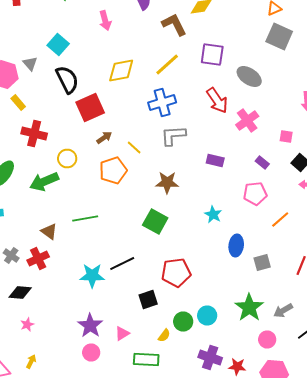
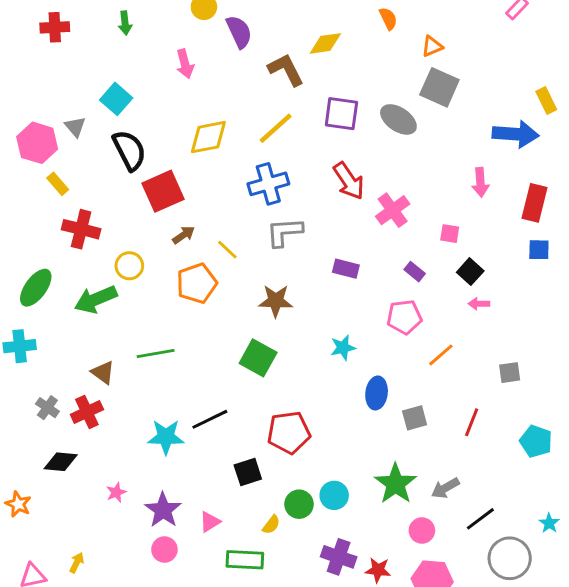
gray ellipse: (249, 76) -> (398, 119), moved
cyan star: (213, 214) -> (343, 348), turned 30
pink star: (27, 324) -> (116, 492), moved

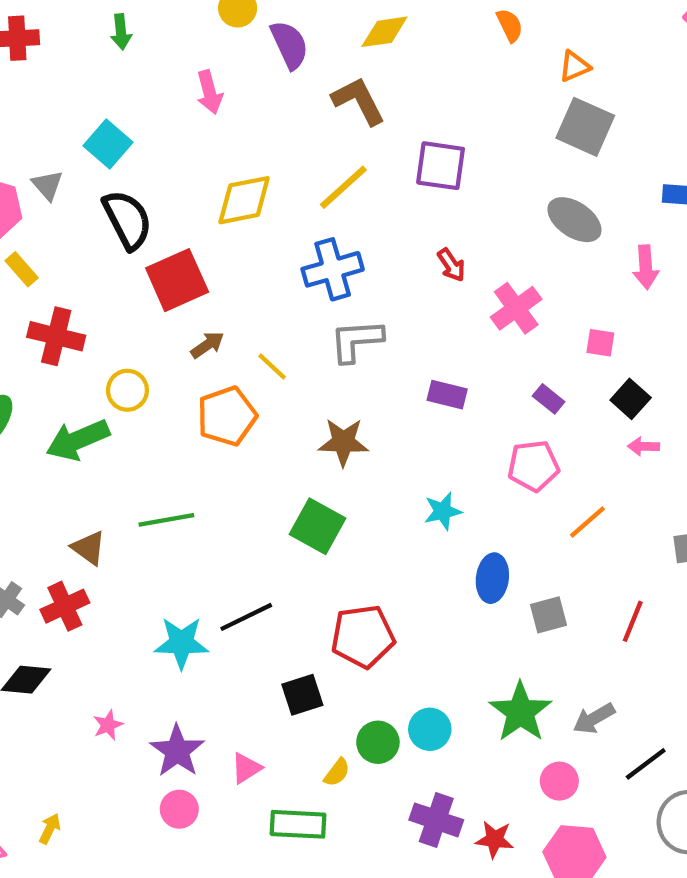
yellow diamond: (325, 43) -> (384, 32), moved
gray ellipse: (398, 119) -> (574, 220), moved
red arrow: (349, 181) -> (451, 265), size x0.6

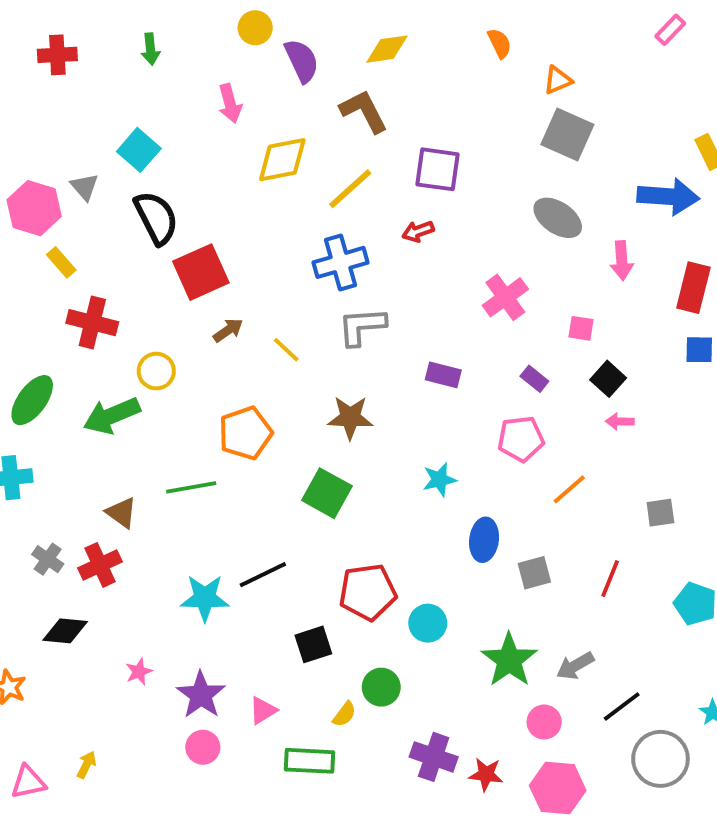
yellow diamond: (244, 200) -> (282, 160), moved
red arrow: (451, 265) -> (418, 231), moved, turned 104
orange pentagon: (227, 416) -> (245, 433), moved
cyan circle: (430, 729) -> (428, 623), moved

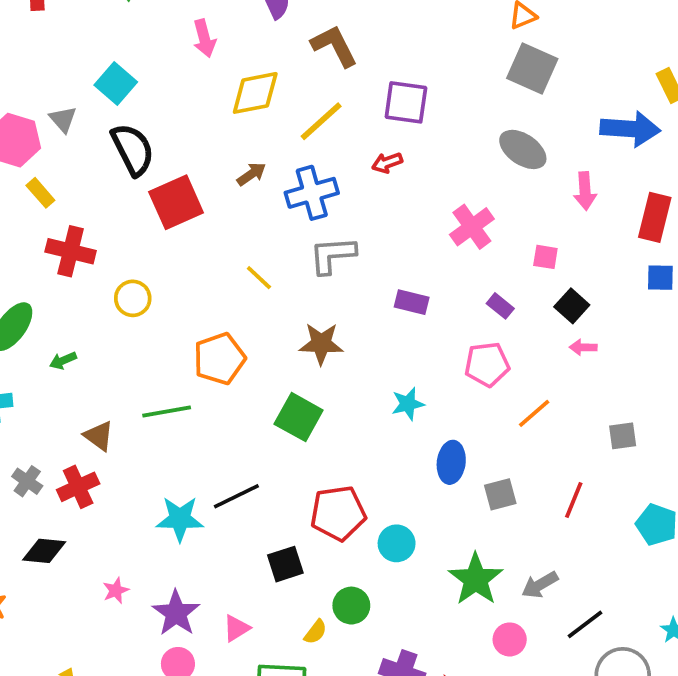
brown arrow: (228, 330) -> (251, 174), moved
green arrow: (112, 416) -> (63, 361), moved, size x0.5

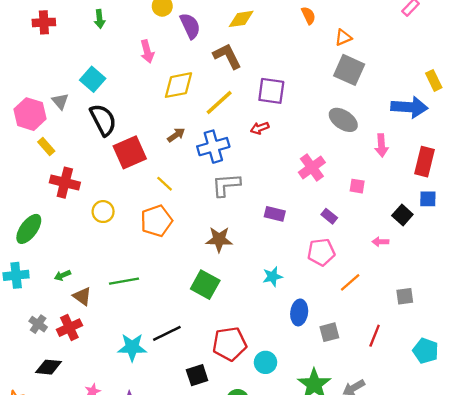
yellow line: (259, 278) -> (165, 184), moved
black square: (572, 306) -> (402, 215), moved
orange pentagon: (219, 359) -> (156, 221), moved
green arrow: (63, 361) -> (62, 275), moved

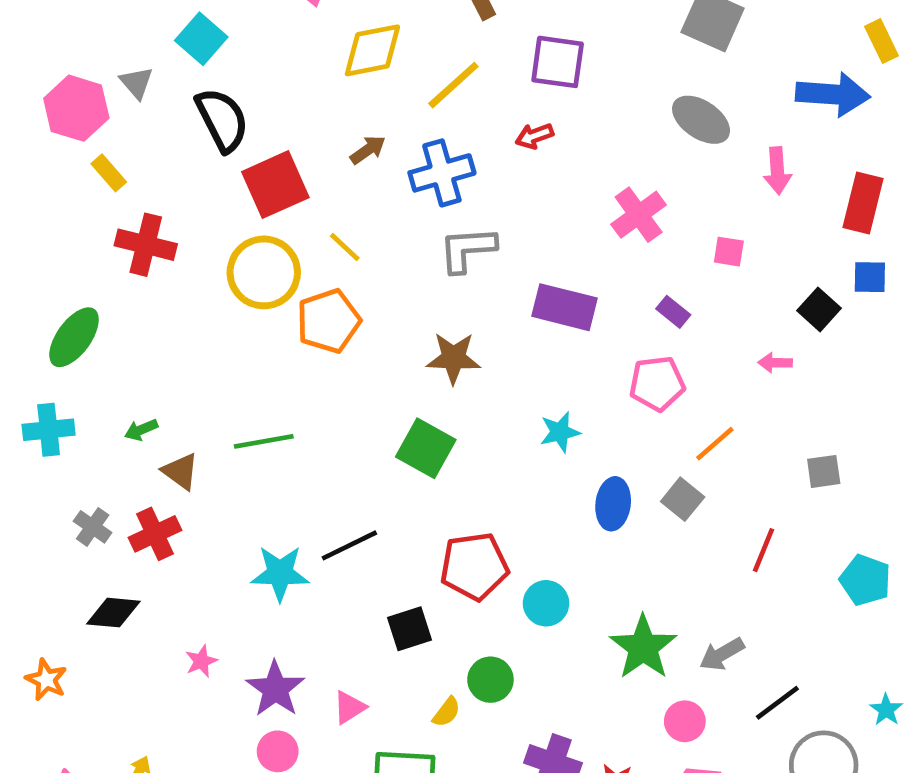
yellow circle: (103, 212) -> (264, 272), moved, size x1.6
purple rectangle: (275, 214) -> (565, 307), size x1.5
gray square: (329, 332) -> (683, 499), moved, turned -36

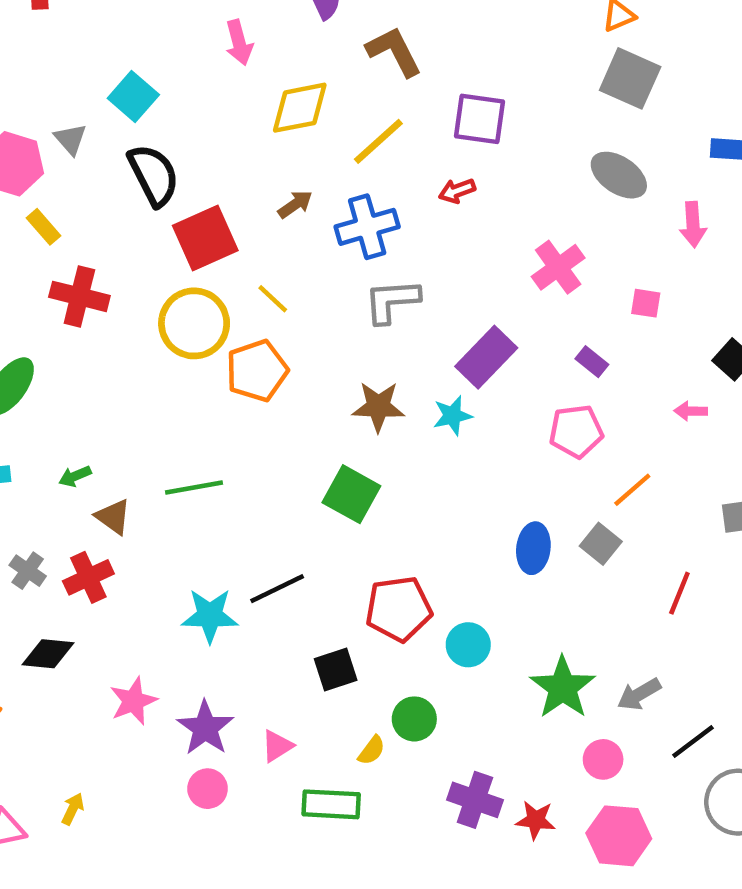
purple rectangle: (565, 307) -> (486, 357), turned -60
cyan star: (560, 432) -> (452, 416), moved
pink star: (201, 661) -> (133, 701), size x1.5

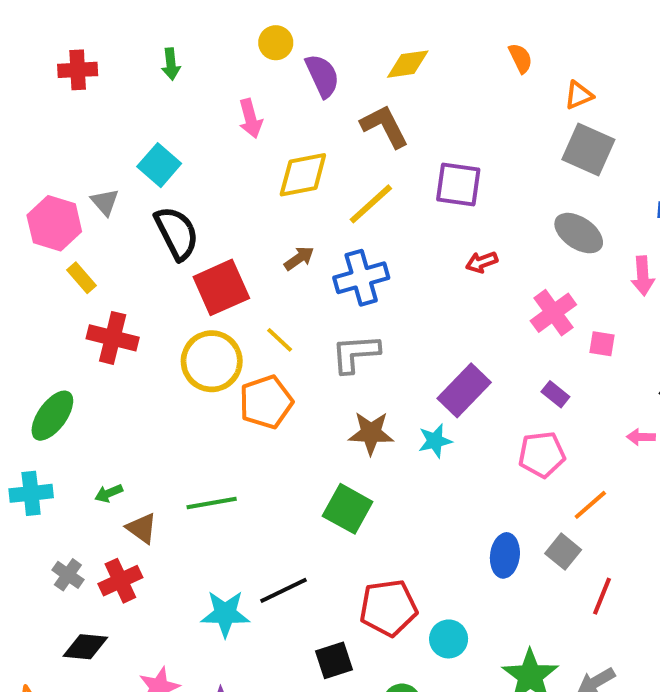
red arrow: (457, 191) -> (482, 262), moved
pink cross: (558, 267) -> (553, 313), moved
gray L-shape: (392, 301) -> (355, 353), moved
red line: (679, 593) -> (602, 596), moved

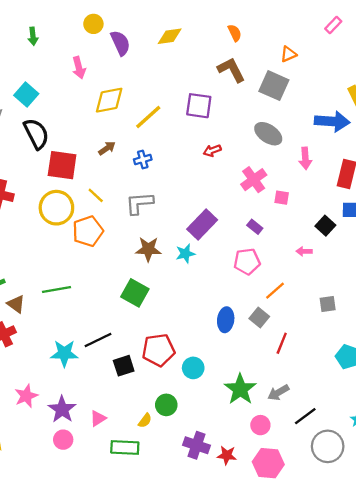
orange triangle: (579, 95) -> (288, 54), moved
brown L-shape: (384, 126) -> (231, 70), moved
blue cross: (361, 278) -> (143, 159), size x0.6
red square: (221, 287) -> (62, 165), turned 32
black square: (334, 660) -> (124, 366), moved

